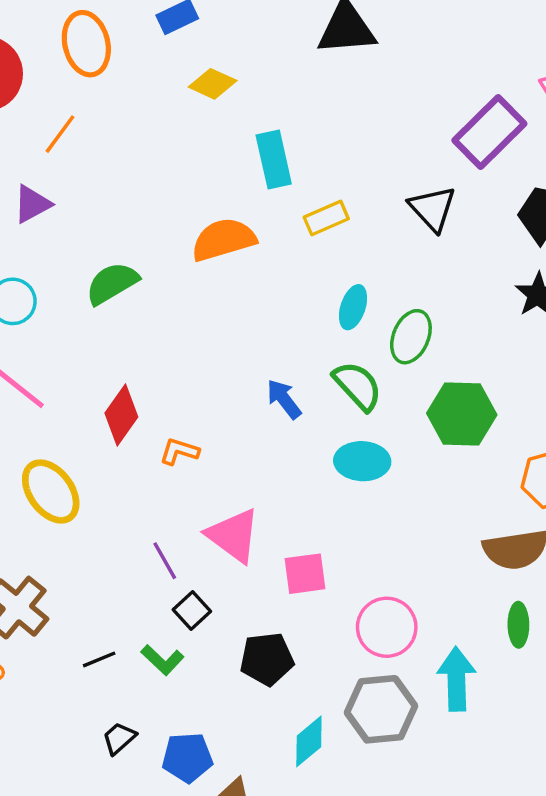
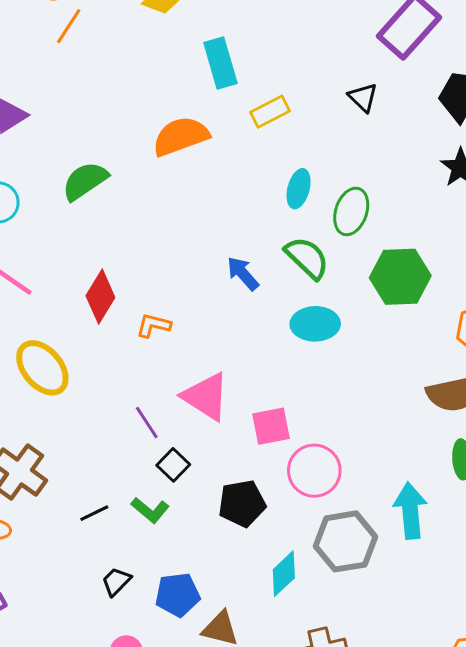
orange line: (60, 134) -> (69, 26), moved
black triangle: (432, 209) -> (363, 97), size x0.7
pink circle: (387, 627) -> (314, 471), moved

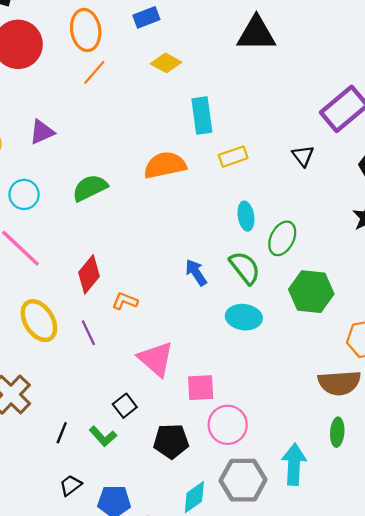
cyan ellipse: (299, 189) -> (246, 216), turned -32
purple line: (147, 423) -> (88, 333), moved
black line: (94, 513) -> (62, 433), turned -50

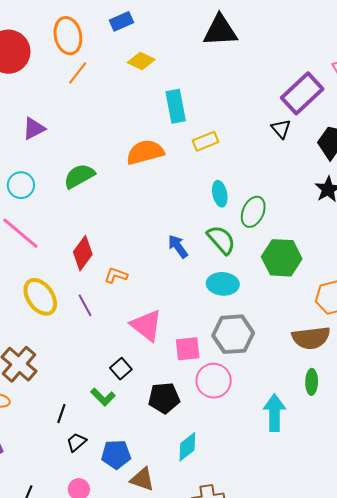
black triangle: (303, 156) -> (281, 129), moved
black line: (62, 433) -> (61, 414), moved
gray hexagon: (243, 480) -> (233, 334), moved

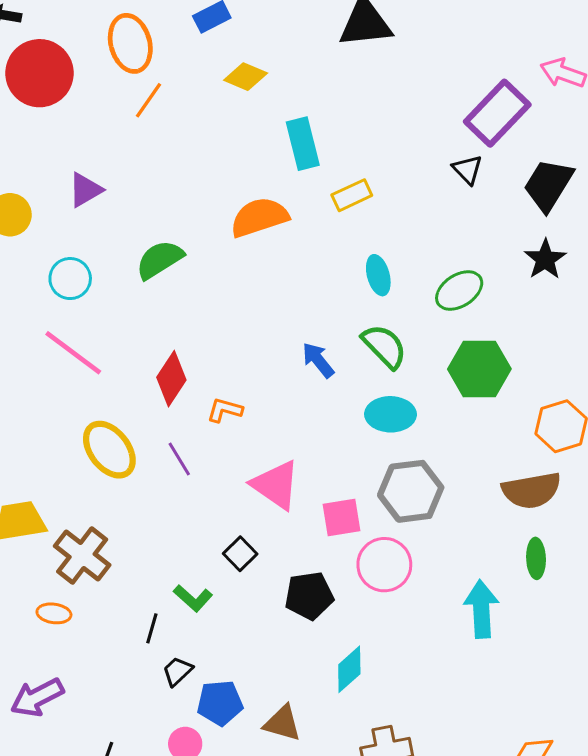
green ellipse: (253, 212) -> (459, 291), moved, turned 36
green L-shape: (103, 397) -> (193, 598), moved
blue pentagon: (116, 454) -> (220, 703), moved

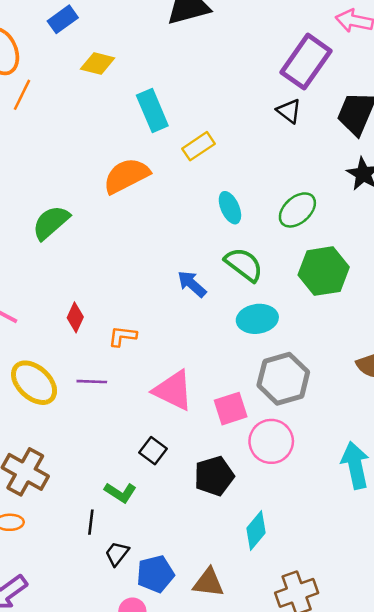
red diamond: (171, 379) -> (75, 317), size x0.7
purple line: (179, 459) -> (92, 382), turned -48

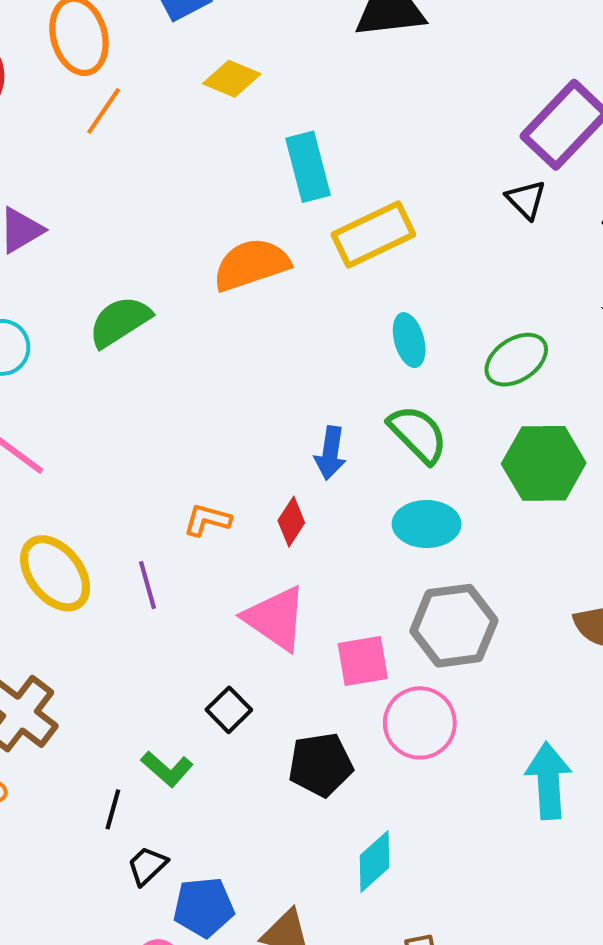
yellow rectangle: (199, 146) -> (373, 235), size x1.5
blue arrow: (192, 284) -> (330, 453), turned -132
red diamond: (75, 317) -> (291, 522), moved
purple line: (92, 382) -> (148, 585), turned 64

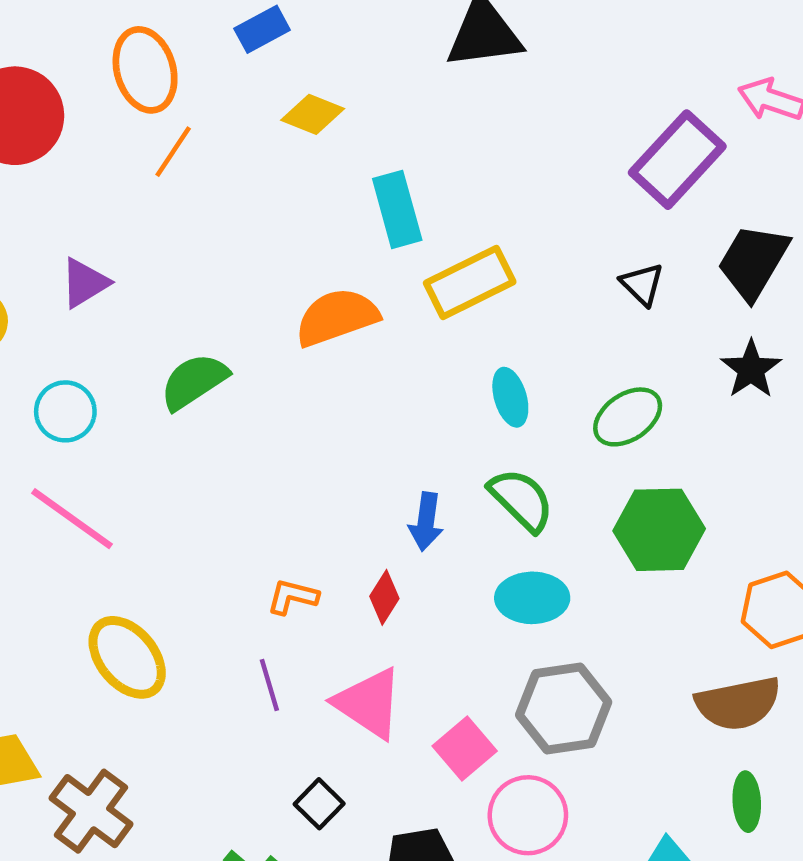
black triangle: (526, 200) -> (642, 284), moved
purple line: (148, 585) -> (269, 685), moved
pink square: (363, 661) -> (465, 748), turned -30

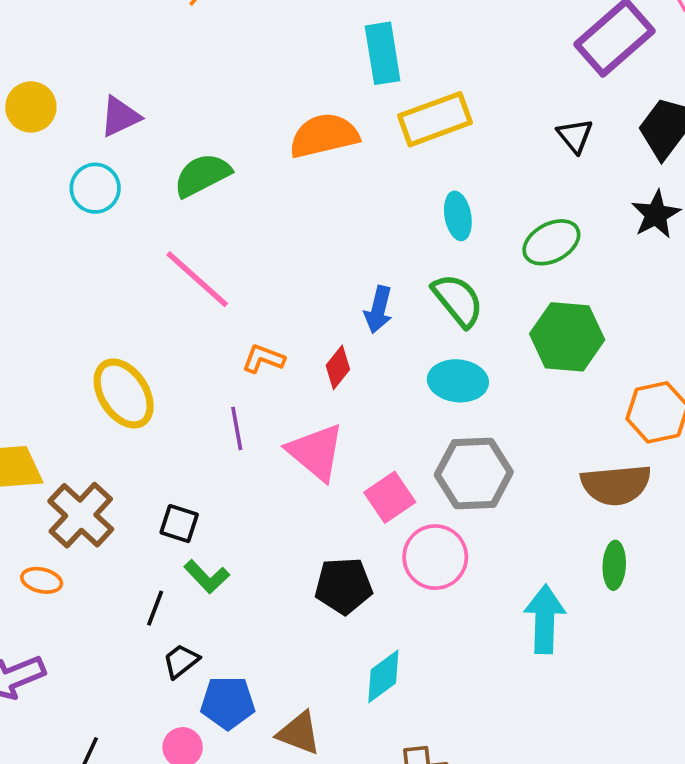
purple triangle: (85, 283) -> (120, 117), moved
pink line: (72, 519) -> (197, 279), moved
black square: (319, 804) -> (179, 524), moved, turned -33

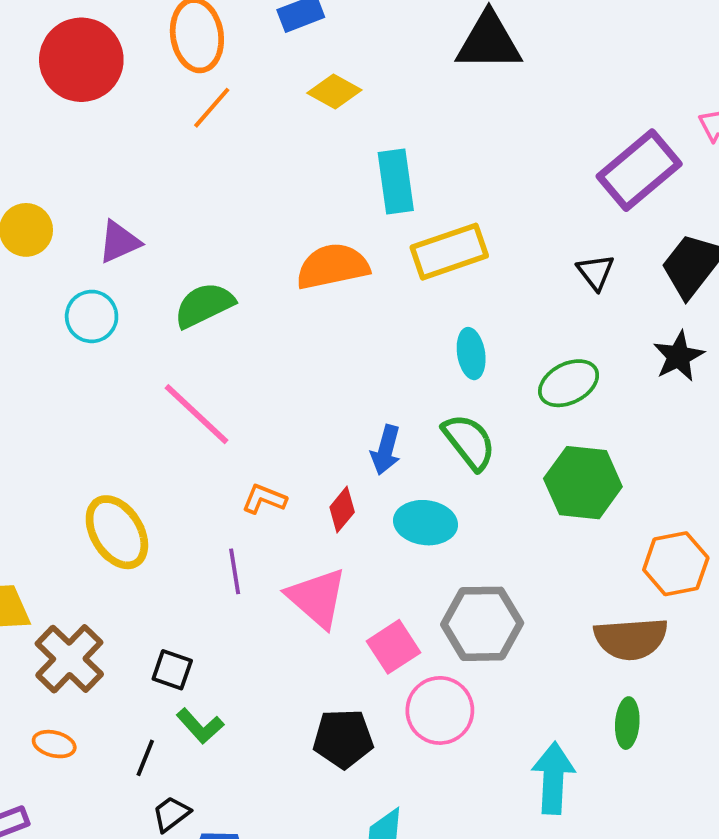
cyan ellipse: (458, 381) -> (426, 523), moved
orange ellipse: (42, 580) -> (54, 744), moved

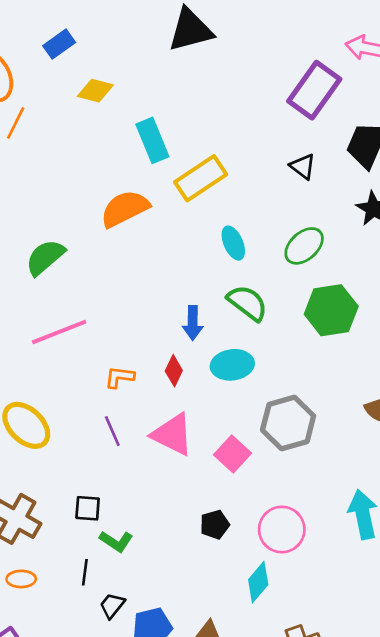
pink line: (197, 414) -> (59, 332), turned -50
pink circle: (440, 710) -> (282, 529), moved
black pentagon: (343, 739) -> (215, 525), size x0.7

